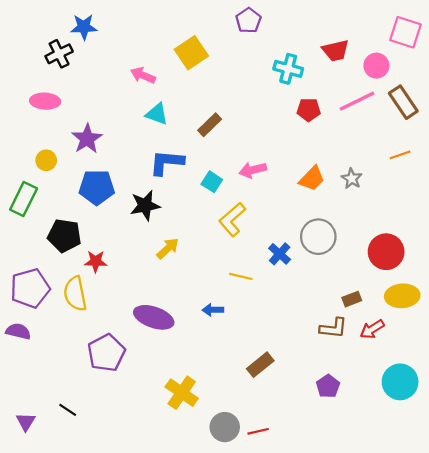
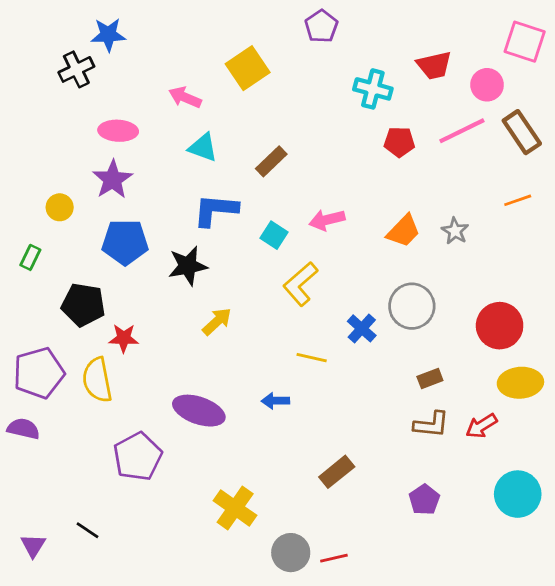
pink ellipse: (45, 101) -> (118, 131), moved
green rectangle: (24, 199) -> (30, 257), size x0.6
brown rectangle: (352, 299) -> (430, 379), moved

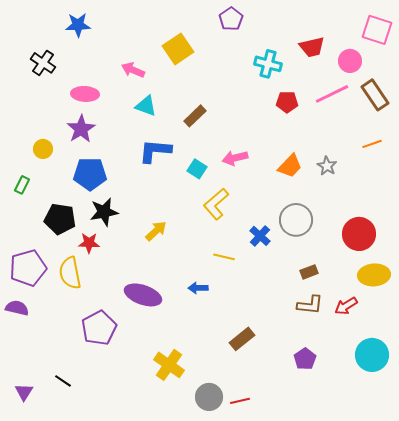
black cross: (76, 69) -> (43, 63), moved, turned -30
black star: (188, 266) -> (104, 212), moved

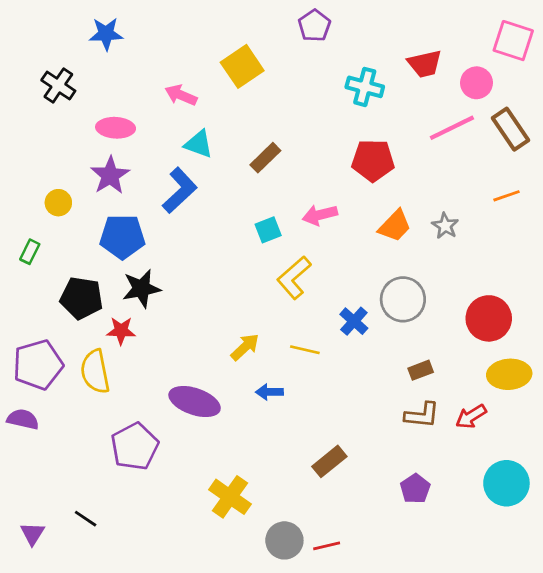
red pentagon: (287, 102) -> (373, 160), moved, size x1.4
blue L-shape: (155, 151) -> (180, 190), moved, turned 132
cyan square: (197, 169) -> (268, 230), turned 36
yellow arrow: (156, 231) -> (245, 347), moved

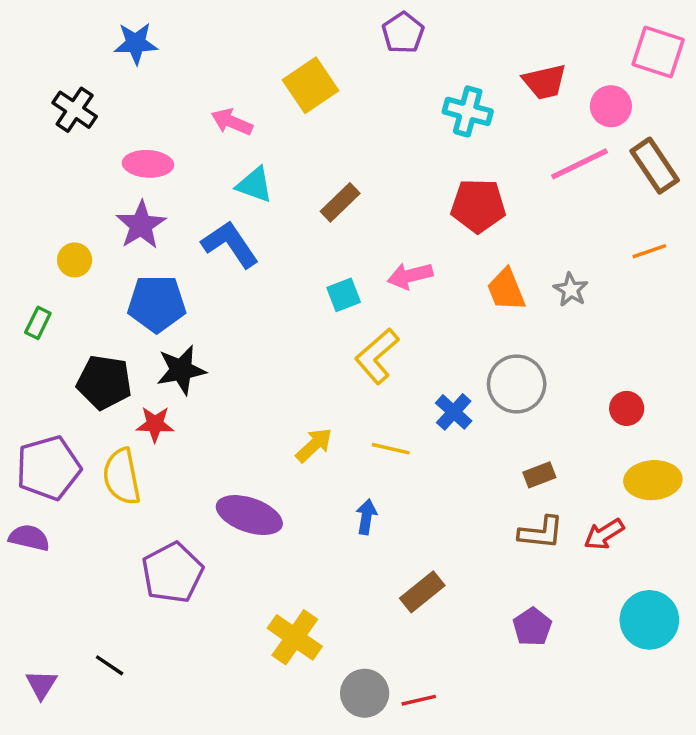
blue L-shape: (180, 190) -> (230, 244), turned -81
orange trapezoid: (395, 226) -> (506, 290), turned 114
red circle: (489, 318) -> (627, 408), size x0.6
blue arrow: (269, 392) -> (366, 517), moved, turned 100

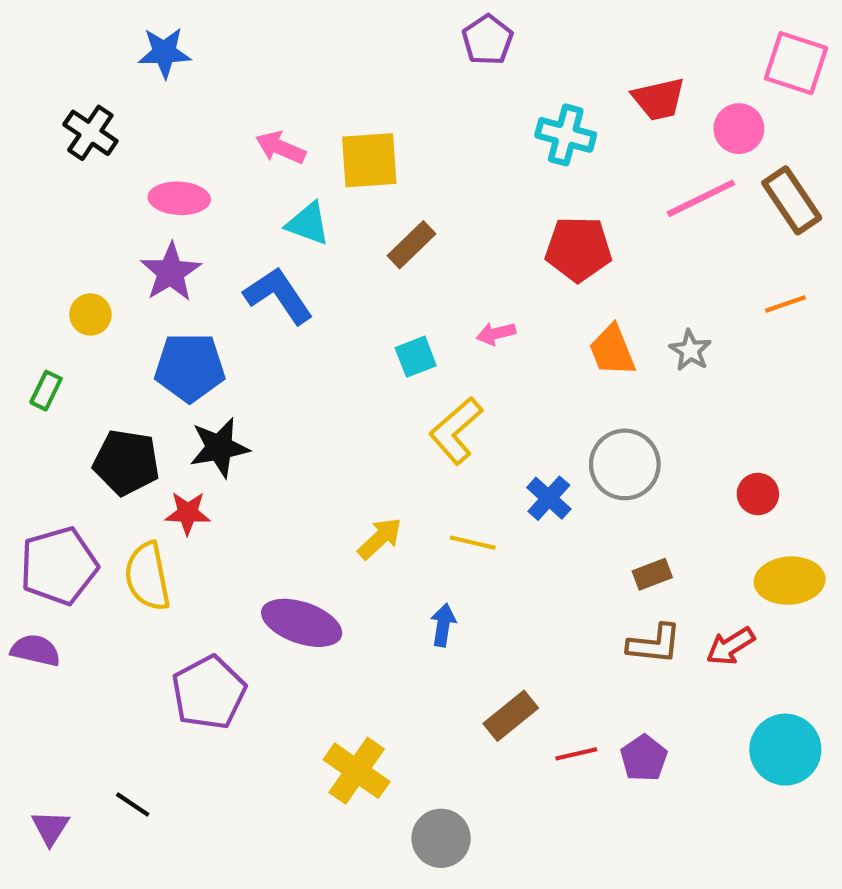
yellow square: (310, 85) -> (369, 160), moved, turned 30
pink arrow: (410, 276) -> (496, 333), size x0.7
red line: (419, 700) -> (576, 754), moved

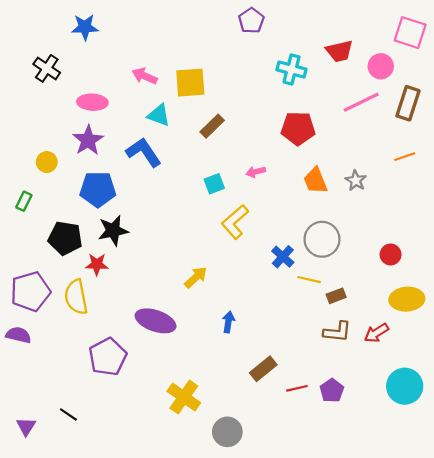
brown rectangle: (792, 200) -> (408, 103), turned 52
yellow line: (473, 543) -> (309, 280), moved

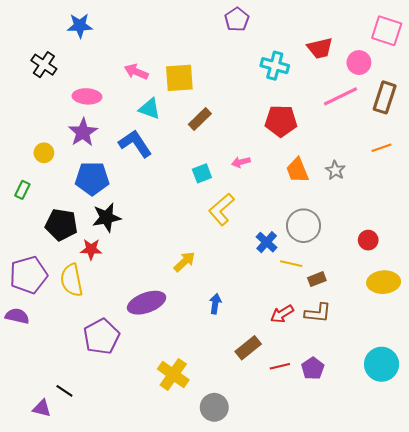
purple ellipse: (156, 321) -> (147, 303), turned -39
red arrow: (376, 333) -> (282, 314), moved
purple triangle: (26, 426) -> (42, 408), moved, turned -48

